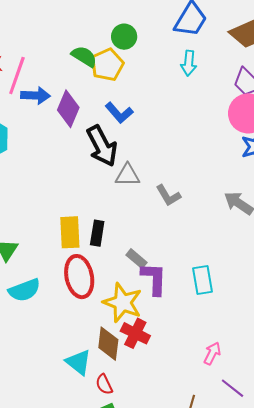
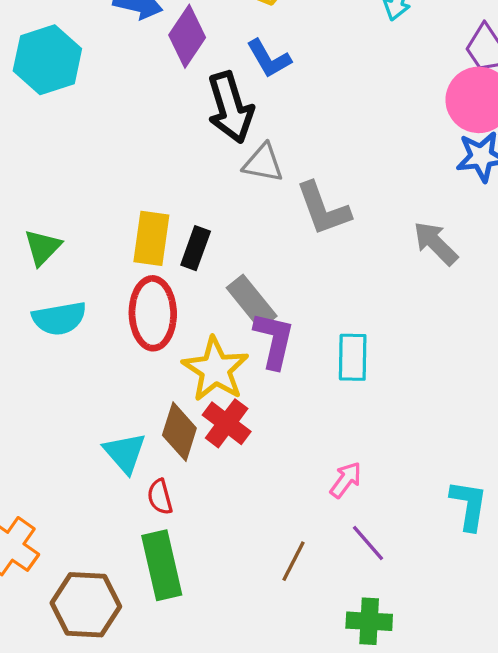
gray L-shape: (168, 195) -> (323, 209), size x1.4
gray rectangle: (136, 259) -> (252, 302), size x1.5

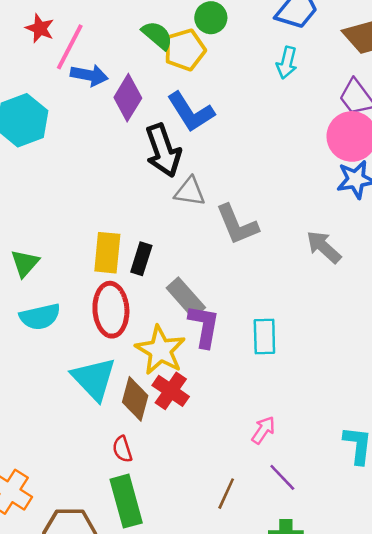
blue L-shape: (269, 59) -> (191, 112), size x1.4
cyan triangle: (125, 453) -> (94, 379), moved, size x1.4

